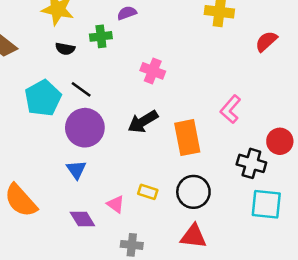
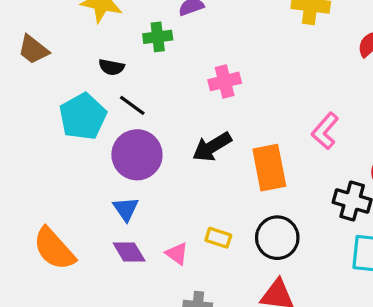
black semicircle: (65, 49) -> (111, 67), moved
pink cross: (153, 71) -> (225, 81), turned -35
purple diamond: (82, 219) -> (129, 252), moved

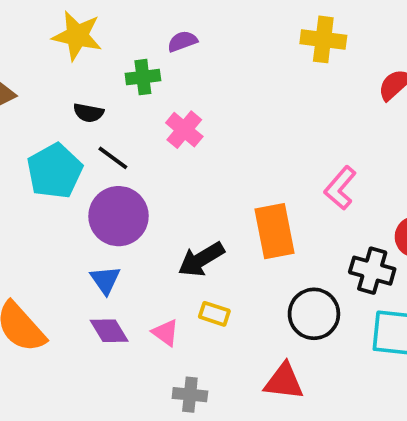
pink cross: (225, 81) -> (184, 130), moved, turned -36
black arrow: (212, 147) -> (201, 259), moved
black circle: (277, 238) -> (314, 314), moved

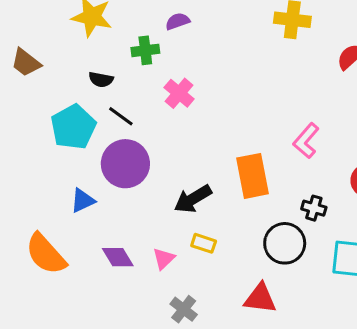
black cross: (372, 271) -> (314, 208), moved, size x0.7
blue triangle: (105, 280) -> (83, 200), moved, turned 40
pink triangle: (165, 333) -> (164, 259), turned 40
gray cross: (190, 395) -> (184, 309), turned 32

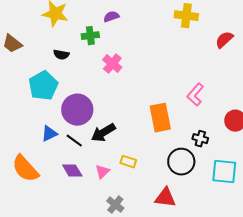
black line: (121, 116) -> (74, 141), moved
black arrow: (193, 199) -> (103, 133), moved

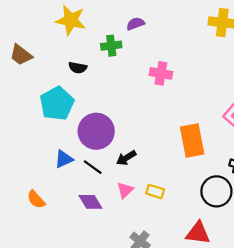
pink cross: (112, 64) -> (161, 73), moved, turned -30
black arrow: (103, 133) -> (126, 158), size x0.7
orange semicircle: (25, 169) -> (36, 199), size x0.6
pink triangle: (102, 172) -> (125, 190), moved

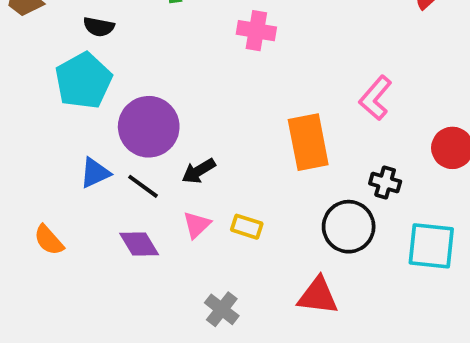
black semicircle: (78, 68) -> (99, 27), moved

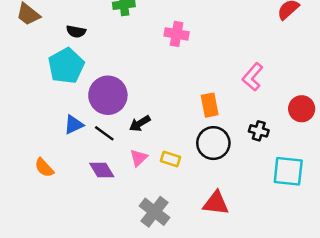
orange rectangle: (308, 142) -> (210, 105), size x0.7
black circle: (349, 227) -> (213, 143), moved
gray cross: (222, 309) -> (155, 212), size x1.4

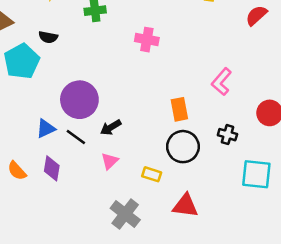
cyan pentagon: (66, 66) -> (22, 61), moved
yellow rectangle: (170, 159) -> (152, 174), moved
purple diamond: (102, 170) -> (52, 168), moved, turned 40

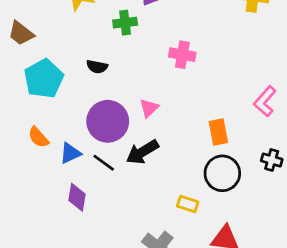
black semicircle: (48, 37) -> (97, 67), moved
black arrow: (111, 127) -> (142, 152), size x1.4
pink triangle: (110, 161) -> (149, 108), moved
orange semicircle: (17, 171) -> (38, 137), moved

